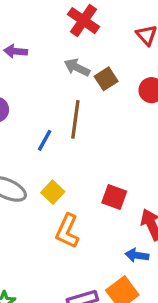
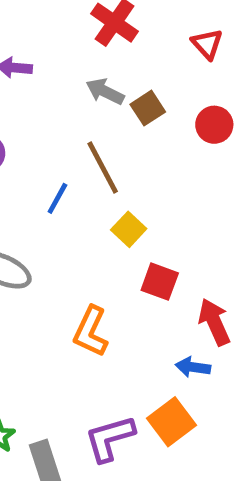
brown line: (75, 119) -> (103, 167), turned -36
yellow square: (53, 192) -> (129, 229), moved

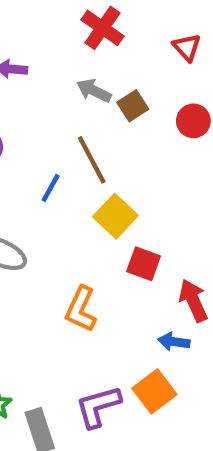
yellow square: (129, 229) -> (115, 216), size x1.4

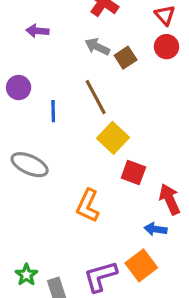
red circle: (193, 121) -> (167, 47), moved
blue line: (51, 188) -> (53, 111), moved, turned -30

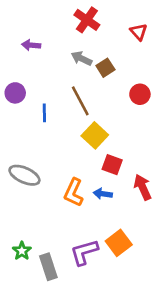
red circle: (167, 47) -> (140, 94), moved
gray ellipse: (30, 165) -> (24, 175), moved
blue arrow: (155, 229) -> (103, 194), moved

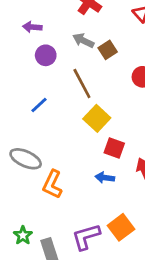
purple circle: (15, 93) -> (46, 55), moved
blue line: (44, 113) -> (39, 105), moved, turned 48
orange L-shape: (74, 192) -> (52, 184), moved

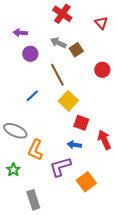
blue line: (39, 105) -> (32, 96), moved
green star: (23, 235) -> (13, 170), moved
purple L-shape: (86, 237) -> (60, 167), moved

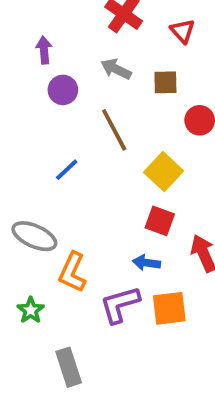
red triangle: (101, 23) -> (183, 31), moved
purple arrow: (20, 33) -> (44, 50), turned 80
brown square: (76, 50) -> (165, 82), moved, turned 32
yellow square: (68, 101) -> (164, 172), moved
orange square: (86, 182) -> (169, 308), moved, turned 30

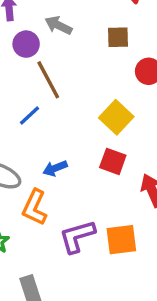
gray arrow: (116, 69) -> (58, 25), moved
brown line: (114, 130) -> (48, 80), moved
blue arrow: (146, 263) -> (55, 168), moved, turned -30

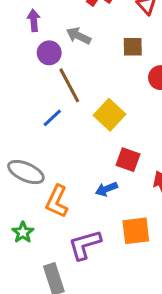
yellow square: (116, 117) -> (110, 115), moved
blue arrow: (55, 168) -> (106, 189), moved
purple L-shape: (77, 236) -> (85, 245), moved

